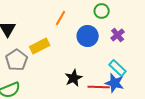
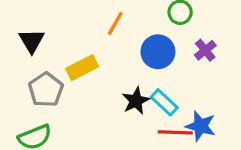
cyan rectangle: (118, 68) -> (164, 102), moved
black star: (74, 78) -> (136, 101), moved

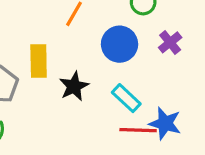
yellow rectangle: (82, 68) -> (39, 61), turned -64
black star: (136, 101) -> (74, 86), moved

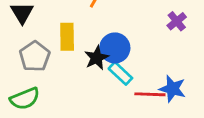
blue circle: (120, 44) -> (115, 48), moved
cyan rectangle: (126, 98) -> (120, 73), moved

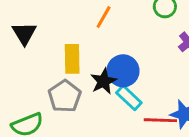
gray pentagon: (35, 56) -> (65, 96), moved

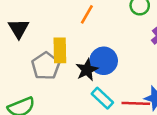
gray pentagon: (65, 96) -> (46, 66), moved
cyan rectangle: (129, 98) -> (102, 98), moved

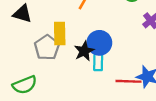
black triangle: (19, 29) -> (22, 14), turned -42
cyan rectangle: (102, 98) -> (98, 60), moved, turned 48

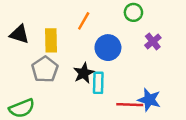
yellow rectangle: (60, 34) -> (51, 40), moved
blue circle: (99, 43) -> (108, 48), moved

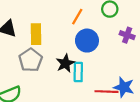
orange line: (84, 21) -> (77, 17), moved
purple cross: (153, 42) -> (127, 35), turned -32

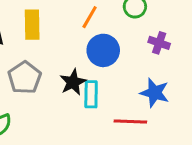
yellow rectangle: (36, 34) -> (32, 25), moved
blue star: (124, 87) -> (155, 93), moved

